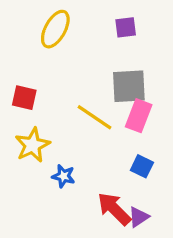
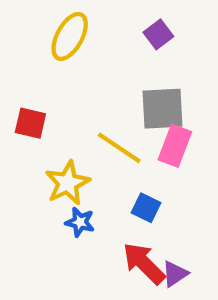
purple square: (126, 27) -> (158, 34), turned -30
yellow star: (32, 145) -> (68, 183), moved
blue square: (142, 166) -> (146, 208), moved

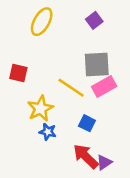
pink rectangle: (175, 146) -> (104, 87), turned 40

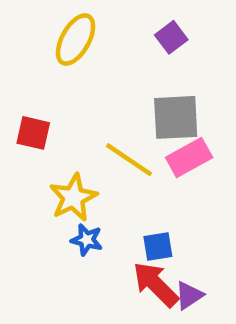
blue square: (87, 123) -> (158, 246), moved, turned -35

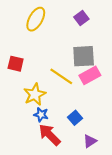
blue square: (158, 246) -> (75, 118), turned -32
red arrow: (156, 284) -> (50, 135), moved

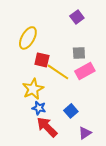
yellow ellipse: (36, 19) -> (28, 38), moved
gray square: (84, 56) -> (79, 53), size x0.6
red square: (16, 64) -> (42, 60), moved

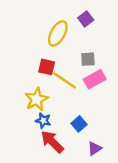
yellow ellipse: (28, 38) -> (58, 33), moved

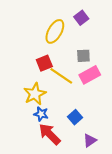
red square: (47, 67) -> (44, 63), turned -35

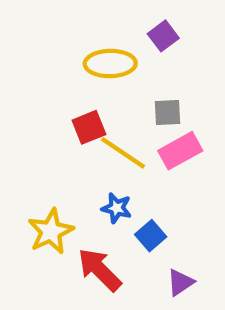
yellow ellipse: (55, 31) -> (110, 64), turned 60
yellow star: (35, 94) -> (51, 231), moved
blue star: (41, 114) -> (117, 208), moved

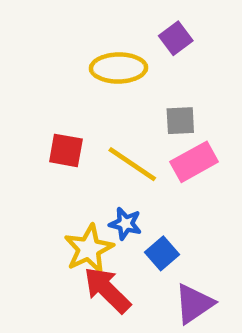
red square: (89, 127) -> (66, 150), moved, turned 32
yellow star: (51, 231) -> (89, 249), moved
purple triangle: (180, 282) -> (194, 304), size x1.4

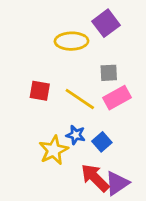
purple square: (176, 38) -> (106, 23), size x1.4
blue square: (162, 253) -> (102, 142), moved
red arrow: (107, 290) -> (95, 178), moved

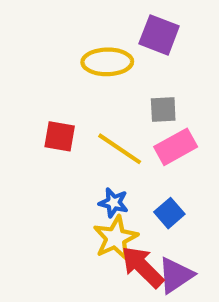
purple square: (106, 23) -> (159, 35), turned -32
blue square: (102, 142) -> (169, 213), moved
yellow star: (54, 150) -> (116, 238), moved

